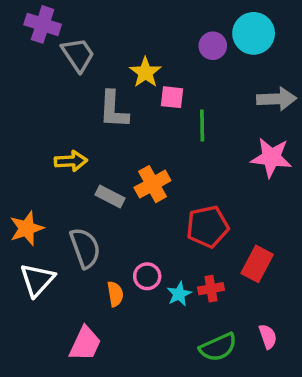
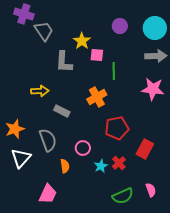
cyan circle: (254, 33) -> (155, 28), moved
orange cross: (152, 184) -> (97, 97), moved
pink circle: (147, 276) -> (83, 148), moved
red cross: (211, 289) -> (119, 163), turned -32

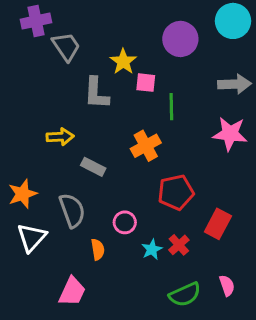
purple cross: (24, 14) -> (36, 21), turned -30
purple circle: (120, 26) -> (180, 39), size x1.5
cyan circle: (155, 28) -> (233, 21), moved

